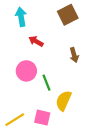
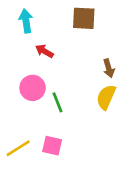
brown square: (68, 15) -> (84, 18), turned 30
brown arrow: (74, 55) -> (109, 68), moved
yellow semicircle: (63, 101) -> (106, 97), moved

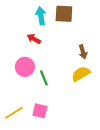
cyan arrow: (26, 21) -> (41, 16), moved
yellow semicircle: (106, 97) -> (81, 74), turned 36

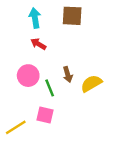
cyan arrow: (41, 16) -> (35, 18), moved
brown arrow: (83, 52) -> (68, 74), moved
pink square: (40, 111) -> (45, 115), moved

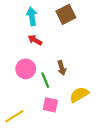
brown square: (72, 16) -> (66, 14), turned -30
yellow semicircle: (91, 83) -> (79, 95), moved
pink square: (45, 115) -> (50, 105), moved

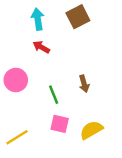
brown arrow: (62, 68) -> (84, 84), moved
pink circle: (26, 69) -> (16, 80), moved
yellow semicircle: (79, 95) -> (91, 130), moved

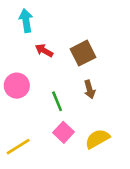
brown square: (78, 17) -> (83, 53), moved
cyan arrow: (38, 19) -> (26, 21), moved
pink square: (60, 124) -> (64, 132), turned 30

